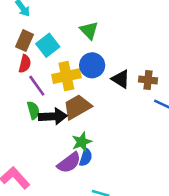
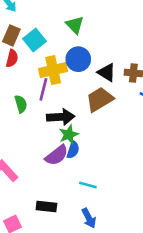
purple line: (37, 86) -> (43, 89), moved, turned 50
brown trapezoid: (77, 107) -> (100, 99), moved
black arrow: (53, 116) -> (61, 117), moved

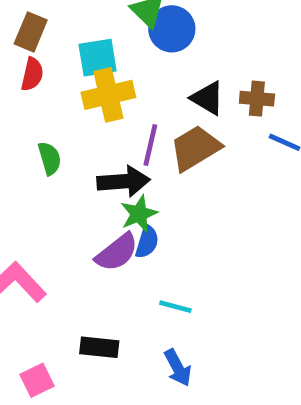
cyan square: (34, 40) -> (98, 58), moved, turned 30
blue circle: (78, 59) -> (172, 29), moved
purple line: (43, 89) -> (150, 145), moved

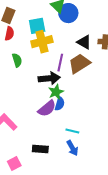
green semicircle: (50, 158) -> (17, 60), moved
blue arrow: (178, 368) -> (72, 148), moved

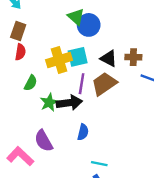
cyan square: (37, 26) -> (78, 57), moved
green semicircle: (17, 60) -> (31, 83), turned 48
green star: (56, 92) -> (49, 102), moved
purple semicircle: (47, 108) -> (44, 141), moved, turned 102

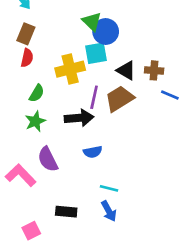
cyan square: (78, 57) -> (96, 53), moved
green star: (49, 102) -> (35, 121), moved
blue semicircle: (83, 132) -> (93, 152), turned 63

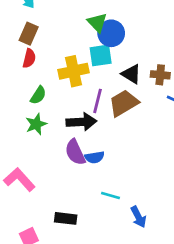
purple semicircle: (48, 159) -> (75, 152), moved
blue arrow: (109, 211) -> (138, 217), moved

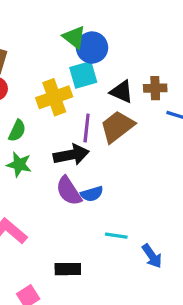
green star: (36, 124) -> (19, 164), turned -30

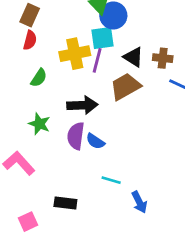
purple line: (87, 128) -> (97, 60), moved
green star: (19, 164) -> (39, 124), moved
purple semicircle: (69, 191) -> (76, 136), turned 32
blue semicircle: (92, 194) -> (95, 141), turned 42

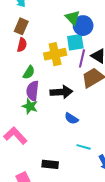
purple line: (97, 60) -> (82, 58), moved
purple semicircle: (76, 136) -> (33, 91), moved

